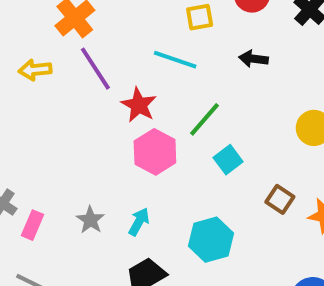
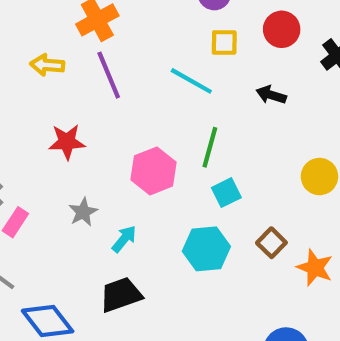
red star: (139, 105) -> (67, 142), moved, turned 30
green line: (204, 119) -> (210, 147), turned -36
gray star: (90, 220) -> (83, 212), moved
cyan hexagon: (211, 240) -> (206, 249), moved

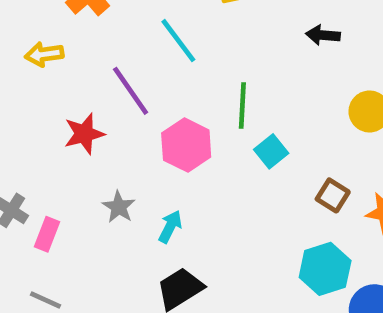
purple line: (109, 75) -> (131, 91), moved
cyan line: (191, 81) -> (178, 41), moved, turned 36
black arrow: (271, 95) -> (323, 35), moved
cyan hexagon: (206, 249) -> (325, 269), moved

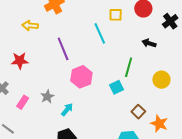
cyan line: (178, 41) -> (100, 33), moved
green line: (242, 106) -> (129, 67), moved
red star: (84, 134) -> (20, 61), moved
pink rectangle: (47, 234) -> (23, 102), moved

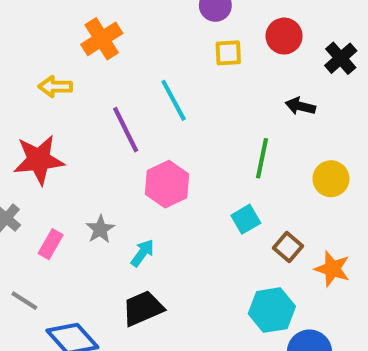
cyan line: (100, 33) -> (174, 100), moved
red star: (20, 61) -> (39, 160), size x1.4
cyan square: (117, 87) -> (246, 219), moved

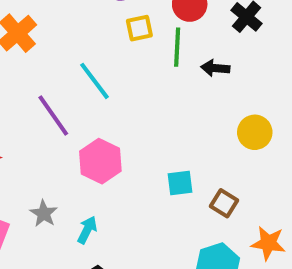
green line: (262, 158) -> (177, 47), moved
cyan square: (246, 219) -> (180, 183), turned 32
orange star: (332, 269) -> (268, 243), moved

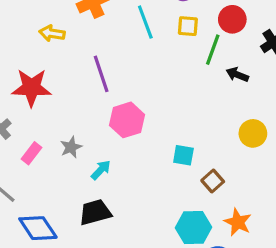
cyan line: (94, 81) -> (145, 22), moved

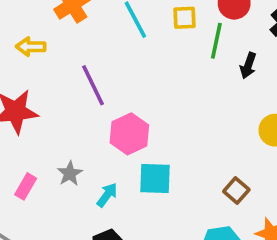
black arrow: (237, 75) -> (248, 66), turned -85
cyan square: (183, 155) -> (155, 178), moved, size x1.4

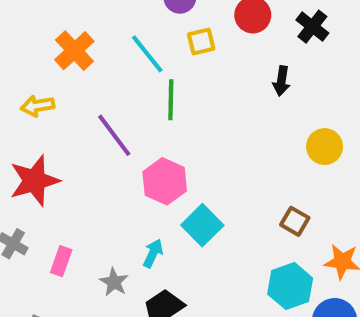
green line: (216, 41) -> (171, 100), moved
gray star: (70, 174) -> (114, 282), moved
cyan square: (155, 178) -> (202, 225), turned -36

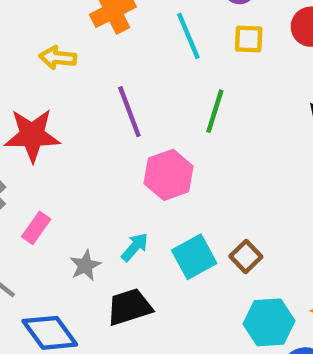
green line: (171, 100) -> (215, 111), moved
brown square: (295, 221) -> (246, 257), moved
cyan square: (202, 225) -> (194, 257), moved

